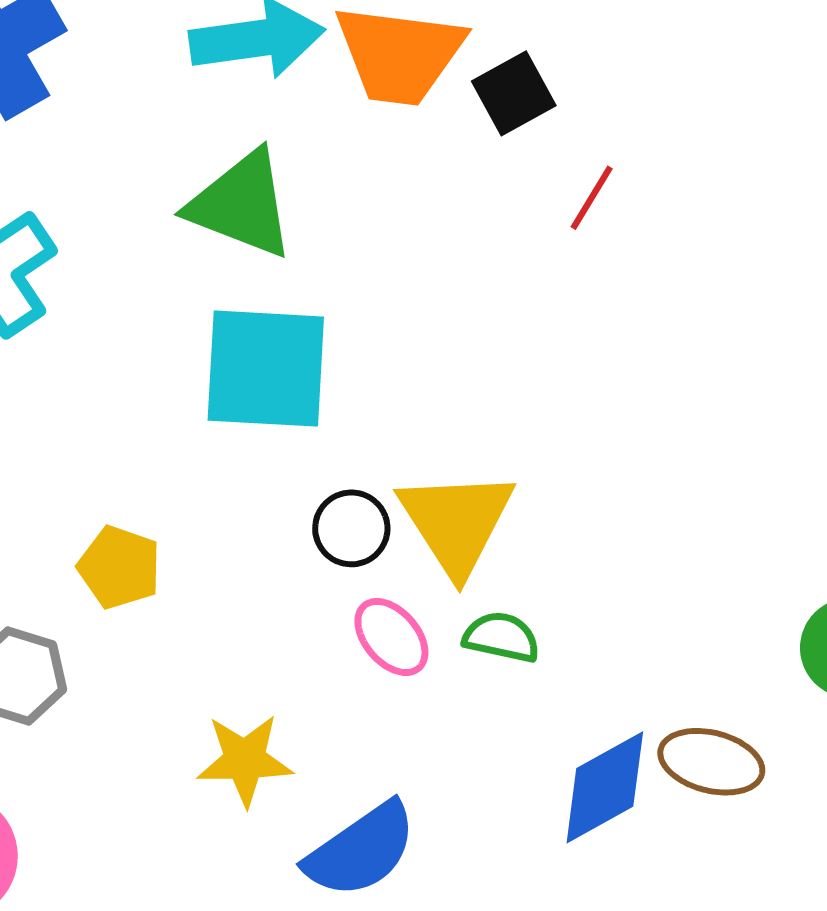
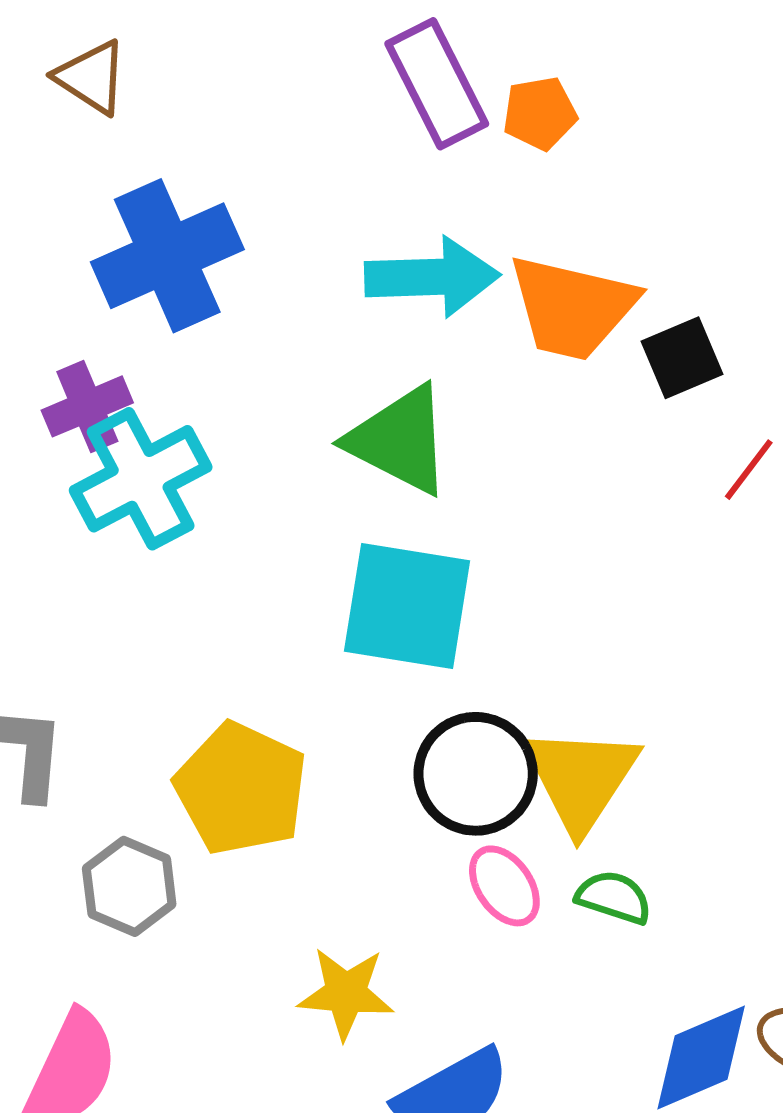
black circle: (351, 528) -> (476, 774), size x1.6
yellow pentagon: (119, 567) -> (241, 789), size x1.6

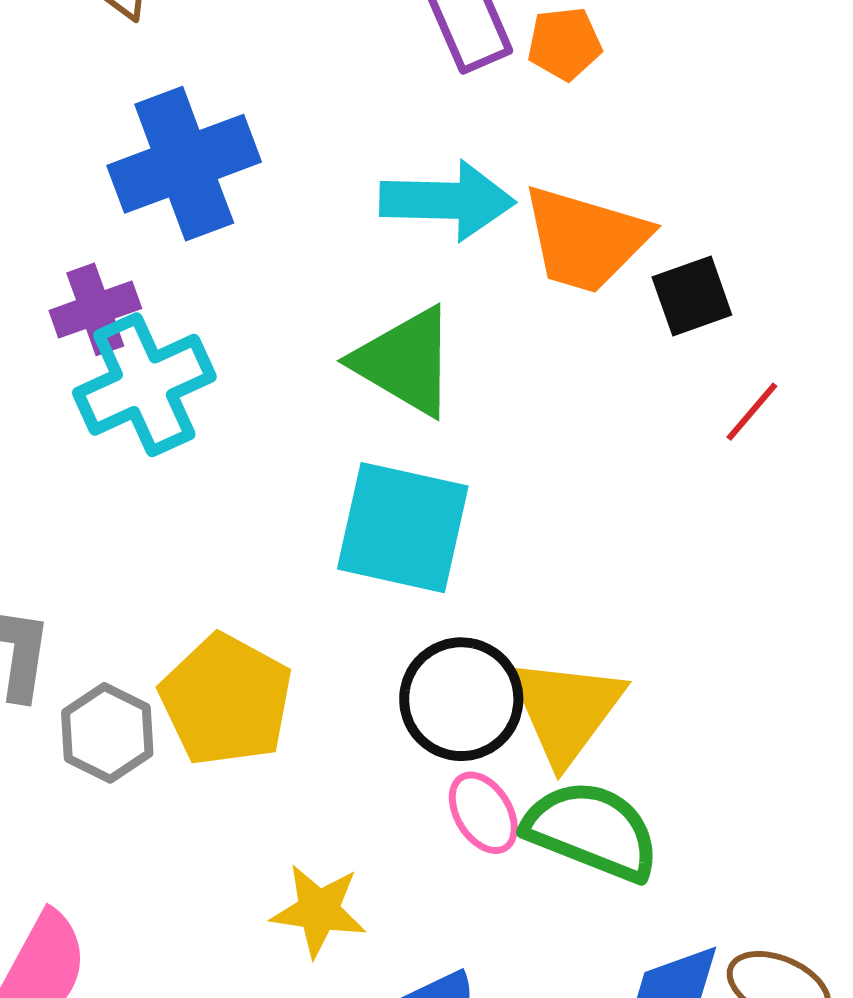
gray hexagon: (129, 886) -> (107, 733), moved
green semicircle: (614, 897) -> (592, 831), size x1.8

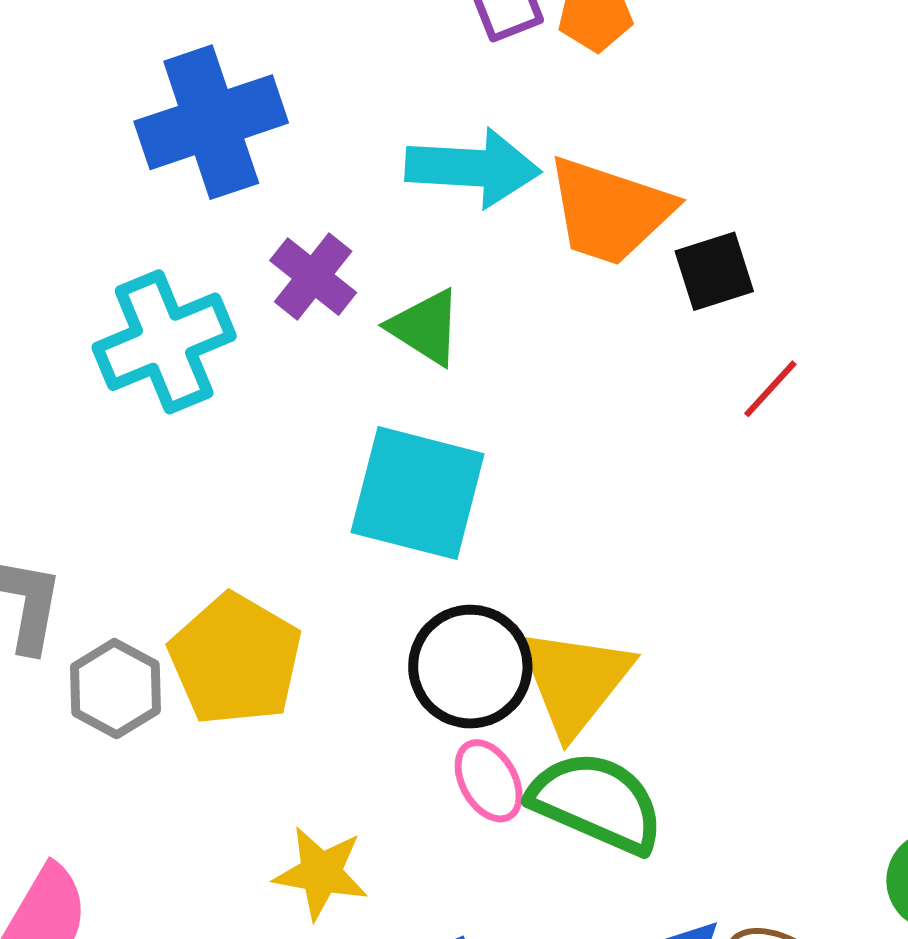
purple cross: (95, 309) -> (313, 277), moved, turned -34
green triangle: (405, 362) -> (425, 327), size x0.7

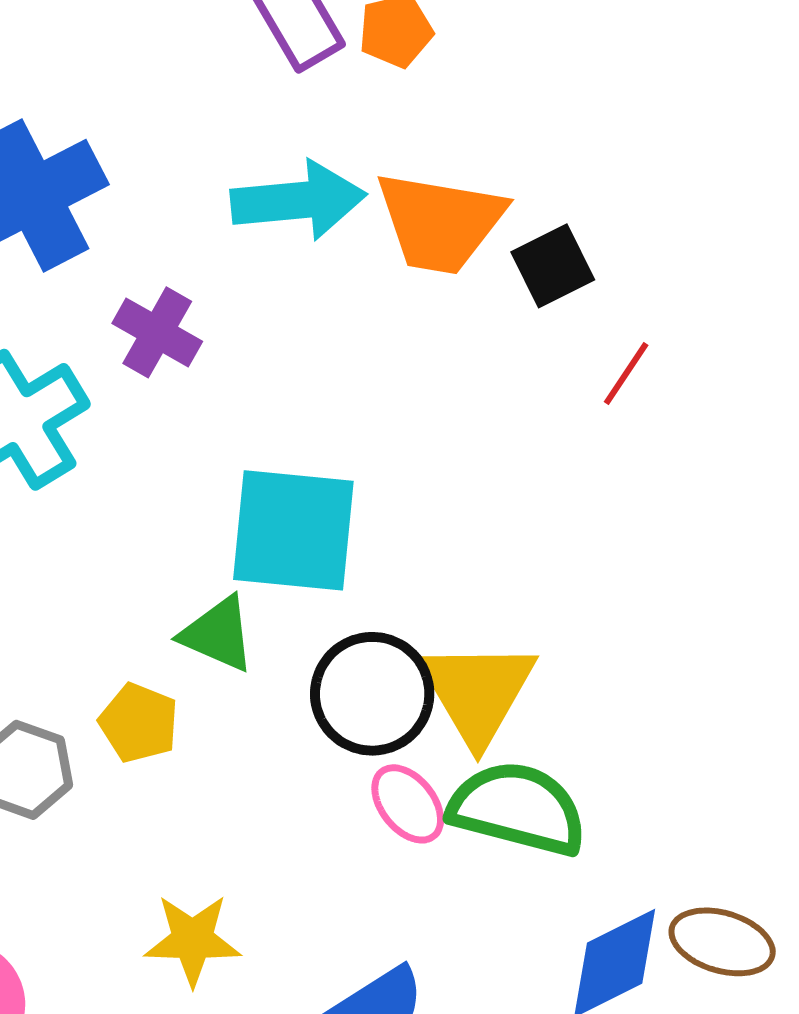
green triangle: (425, 327) -> (218, 634), moved
yellow pentagon: (235, 660) -> (139, 723), size x0.6
yellow star: (321, 873) -> (192, 940), moved

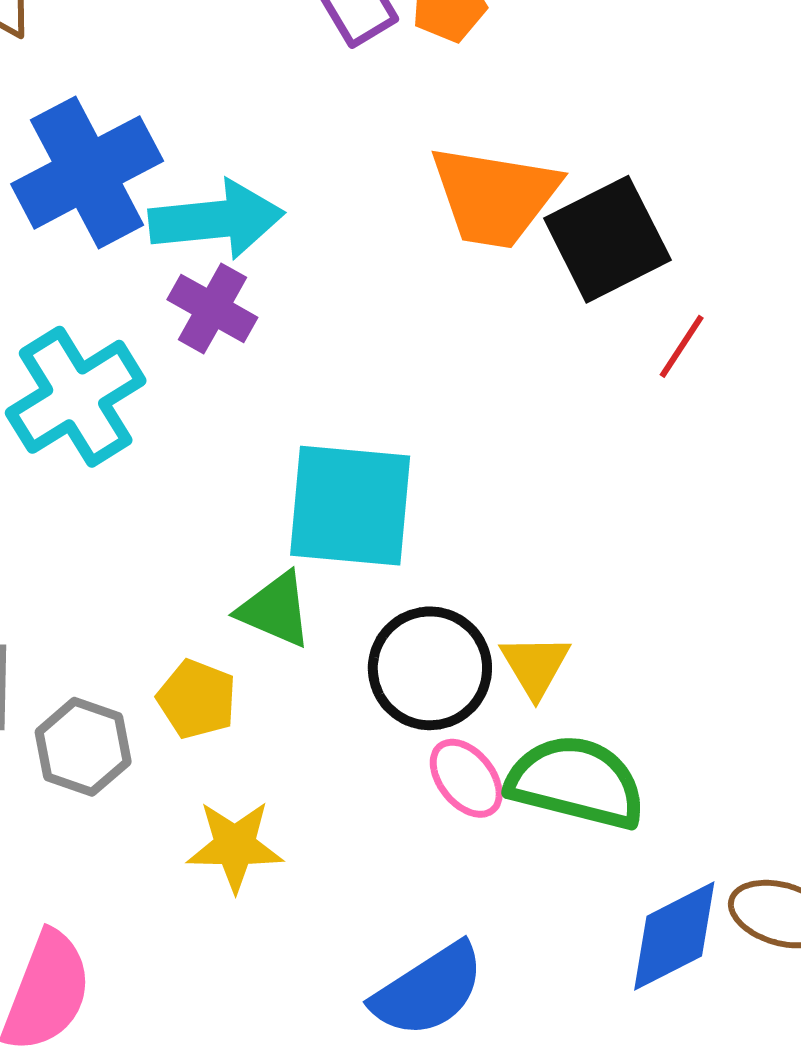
cyan arrow: (298, 201) -> (216, 220), moved
black square: (553, 266) -> (607, 239), size x1.5
yellow triangle: (477, 692) -> (535, 666), size x0.6
yellow star: (192, 940) -> (235, 846), moved

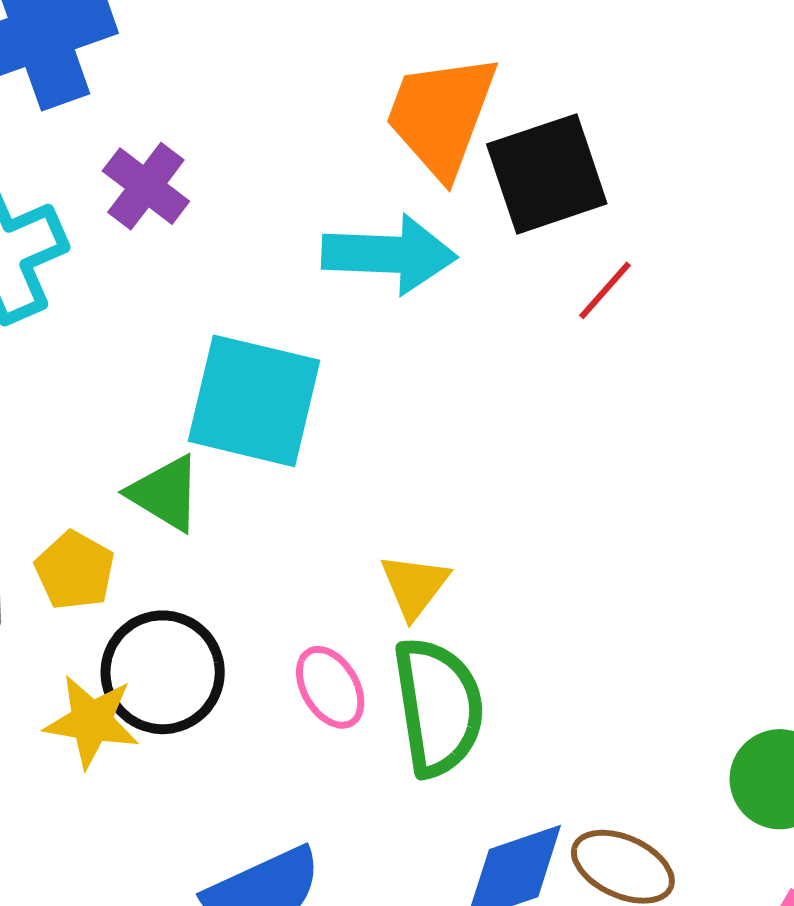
orange trapezoid: (495, 196) -> (441, 115), turned 93
cyan arrow: (216, 220) -> (389, 254), moved
black circle: (430, 668) -> (163, 672), moved
green semicircle: (576, 782) -> (438, 707), turned 59

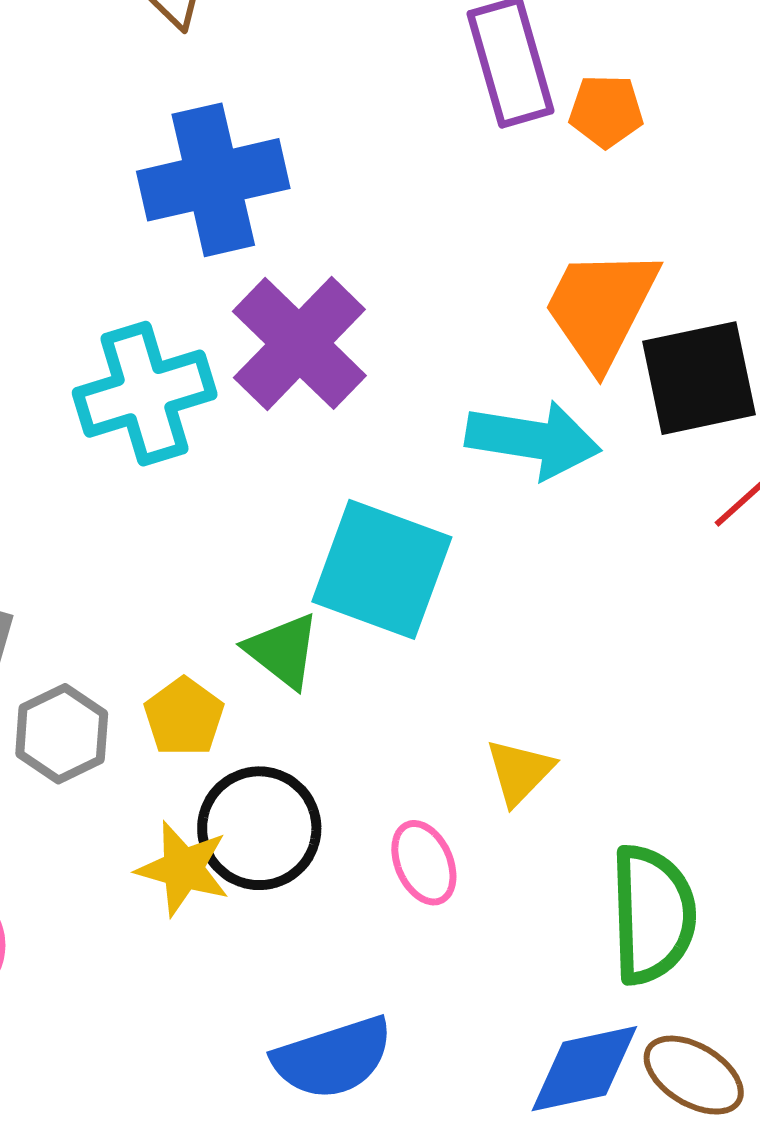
purple cross: (146, 186) -> (299, 343), size x1.6
green semicircle: (438, 707) -> (653, 915), moved

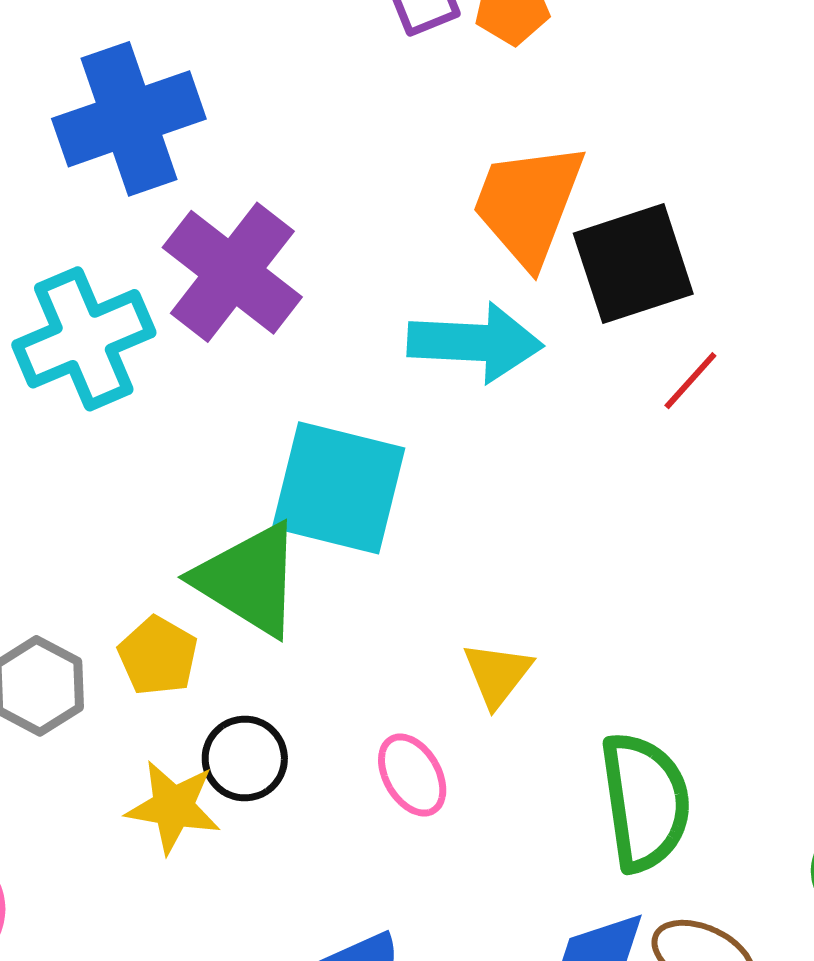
green triangle: (283, 651) -> (249, 579), size x1.5
black circle: (259, 828) -> (245, 758), size x0.7

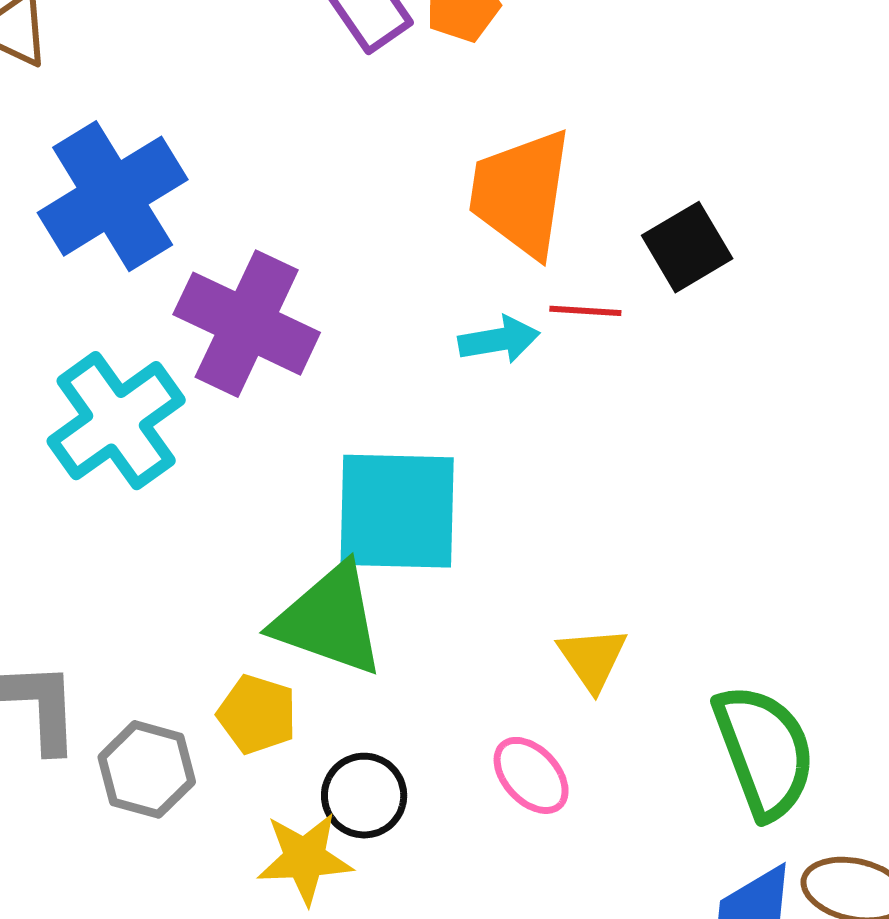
black square: (633, 264) -> (687, 247), moved, size x0.7
cyan arrow: (475, 343) -> (499, 340), size x0.6
red line: (690, 381) -> (585, 311), moved, turned 64

